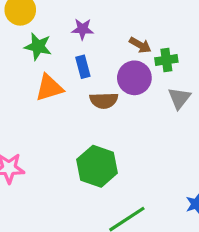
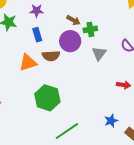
orange triangle: (49, 88) -> (28, 63), moved

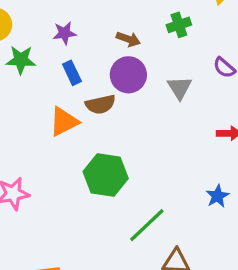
green cross: (90, 29) -> (179, 25), moved

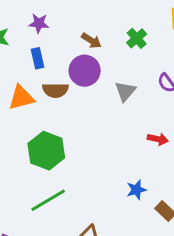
green cross: (179, 25) -> (137, 38), turned -36
green line: (147, 225) -> (48, 200), moved

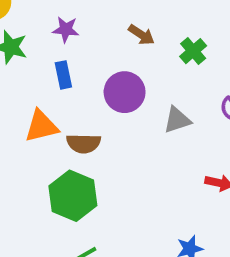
brown arrow: (91, 41) -> (141, 35), moved
brown semicircle: (55, 90) -> (84, 143), moved
gray triangle: (125, 91) -> (177, 120), turned 30

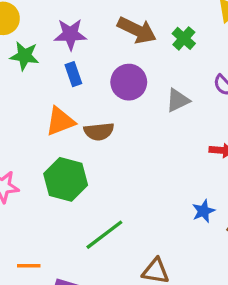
purple star: (66, 29) -> (70, 34), size x1.4
brown arrow: (141, 35) -> (137, 30), size x1.6
green hexagon: (73, 196) -> (66, 179), moved

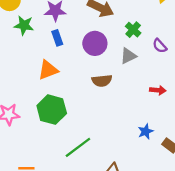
green cross: (184, 38) -> (133, 30), moved
brown semicircle: (99, 132) -> (102, 81), moved

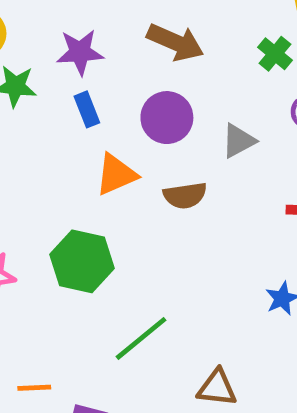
green cross: (133, 30) -> (275, 54), moved
orange triangle: (48, 70) -> (116, 174), moved

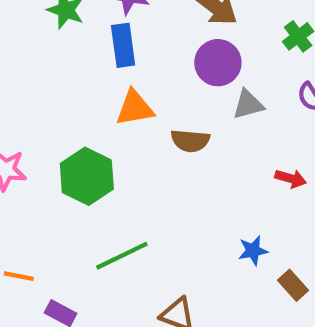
blue rectangle: (87, 109) -> (123, 45), size x1.4
purple circle: (167, 118) -> (218, 63), moved

